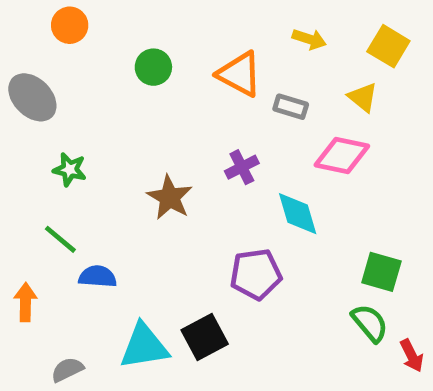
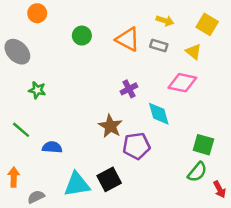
gray rectangle: (291, 107) -> (159, 45), moved
brown star: (170, 197) -> (110, 126), moved
green line: (60, 239) -> (21, 130), moved
orange arrow: (25, 302) -> (14, 177), moved
green semicircle: (370, 323) -> (197, 172), turned 80

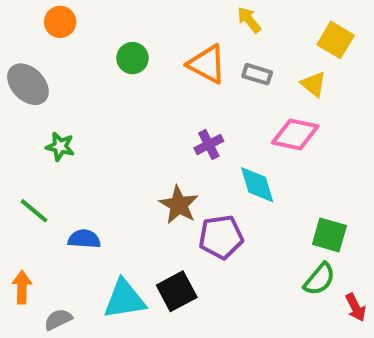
yellow arrow: (165, 21) -> (249, 20), moved, turned -147

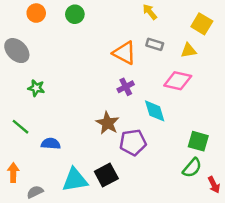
green circle: (132, 58) -> (75, 14), moved
orange triangle: (207, 64) -> (124, 53), moved
yellow triangle: (313, 84) -> (189, 51), turned -49

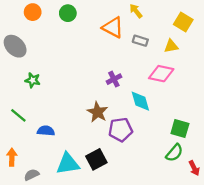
orange triangle: (124, 53) -> (113, 27), moved

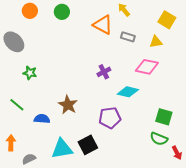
cyan diamond: (140, 101) -> (128, 92), turned -60
brown star: (97, 112) -> (68, 105), moved
green semicircle: (174, 153) -> (159, 139), turned 72

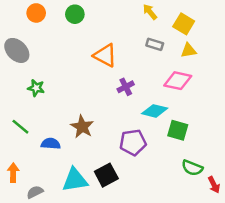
yellow square: (167, 20) -> (184, 24), moved
orange triangle: (103, 25) -> (105, 55), moved
green square: (164, 117) -> (178, 130), moved

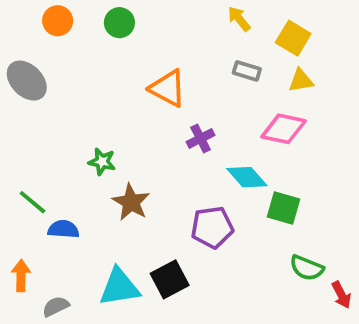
green star: (36, 88) -> (102, 162), moved
cyan diamond: (155, 111) -> (247, 177), turned 35
blue semicircle: (51, 144) -> (63, 229), moved

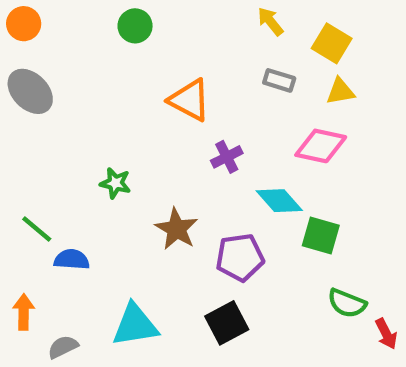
orange circle: (58, 21) -> (24, 24), moved
brown star: (131, 202) -> (177, 229), moved
black square: (170, 279) -> (227, 323), moved

